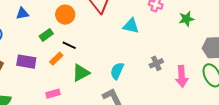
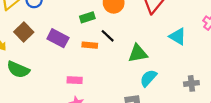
orange rectangle: (56, 59) -> (90, 45), turned 32
green triangle: (81, 73) -> (138, 53), moved

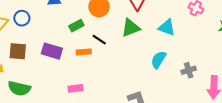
brown square: (24, 32) -> (18, 51), turned -30
green triangle: (138, 53) -> (131, 28), moved
cyan semicircle: (148, 78) -> (158, 60), moved

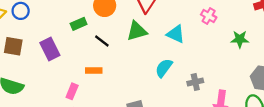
purple rectangle: (52, 51) -> (50, 49), turned 42
orange rectangle: (84, 52) -> (94, 70), moved
pink rectangle: (76, 88) -> (72, 91), turned -64

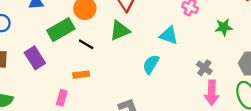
green rectangle: (79, 24) -> (61, 30), size x1.6
cyan triangle: (176, 34) -> (169, 35), moved
gray cross: (195, 82) -> (204, 68), moved, turned -35

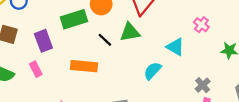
black line: (86, 44) -> (105, 40), moved
orange rectangle: (81, 75) -> (84, 66), size x1.6
pink rectangle: (62, 98) -> (36, 69), moved, turned -56

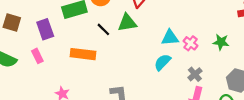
pink cross: (201, 25) -> (191, 43), moved
cyan triangle: (175, 47) -> (170, 38), turned -36
cyan semicircle: (152, 71) -> (162, 62), moved

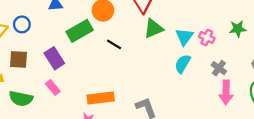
green triangle: (127, 23) -> (153, 28), moved
cyan triangle: (170, 38) -> (184, 37), turned -36
orange rectangle: (83, 54) -> (101, 98), moved

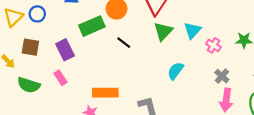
green triangle: (153, 28) -> (163, 31), turned -30
cyan triangle: (184, 37) -> (192, 30), moved
cyan semicircle: (183, 64) -> (176, 71), moved

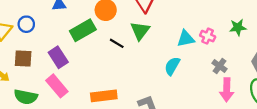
cyan triangle: (192, 30) -> (186, 39), moved, turned 42
green triangle: (163, 31) -> (140, 31), moved
pink rectangle: (60, 78) -> (57, 86), size x1.5

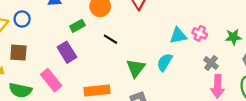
green star: (238, 27) -> (233, 37), moved
green rectangle: (83, 30) -> (77, 26), size x0.6
green triangle: (140, 31) -> (136, 68), moved
purple rectangle: (58, 57) -> (67, 52), moved

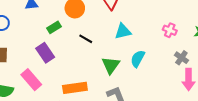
cyan triangle: (178, 36) -> (123, 31), moved

